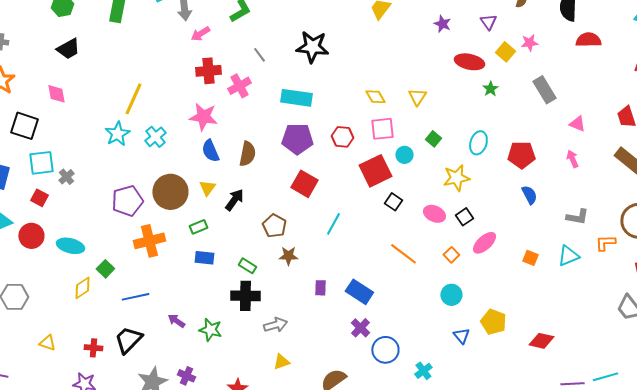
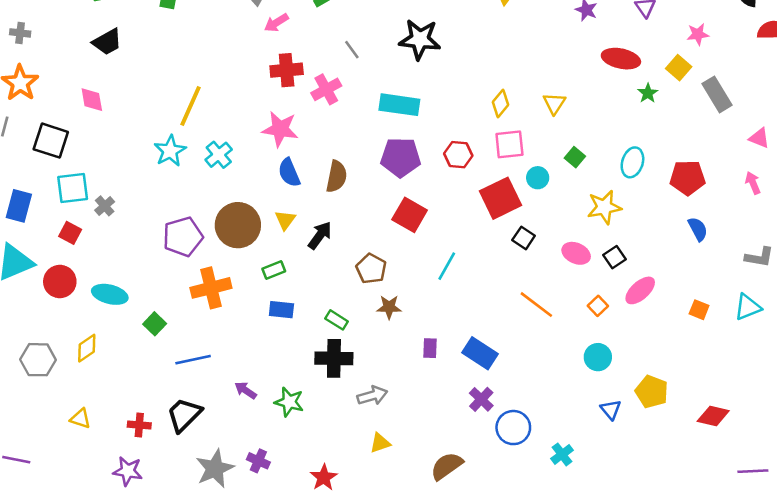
yellow square: (505, 52) -> (679, 68), moved
yellow diamond: (375, 97) -> (501, 103), turned 70
yellow diamond: (82, 288) -> (87, 348), moved

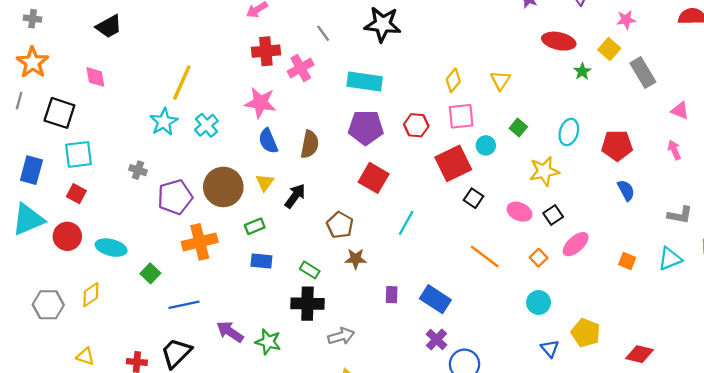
gray cross: (105, 206) -> (138, 170), moved, turned -30
purple arrow: (246, 390) -> (230, 332), size x1.4

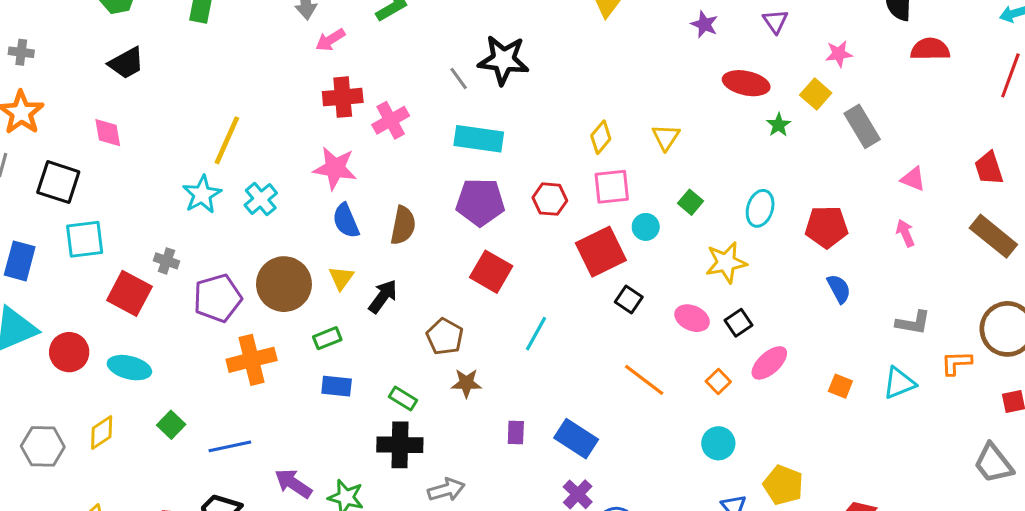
gray line: (323, 33) -> (459, 79), moved
red square: (76, 194) -> (129, 293), moved, size x1.6
green square: (150, 273) -> (171, 425), moved

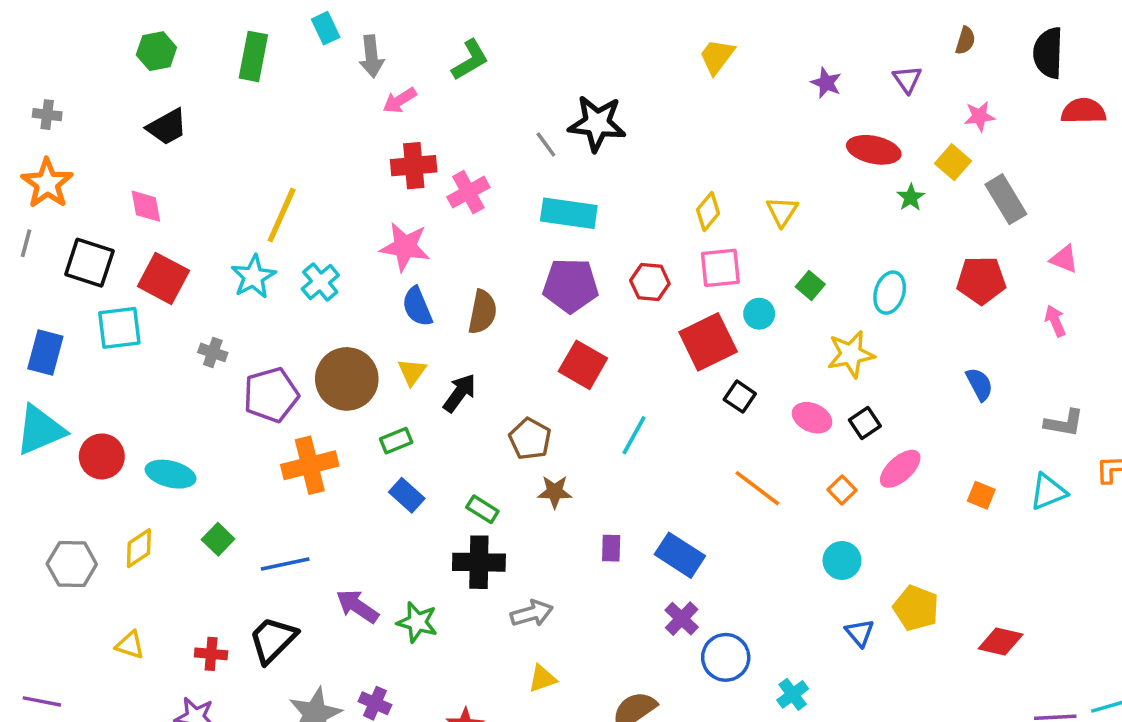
red pentagon: (827, 227) -> (981, 280), moved
red square: (129, 293) -> (163, 278), moved
blue rectangle: (337, 386) -> (407, 495), turned 36

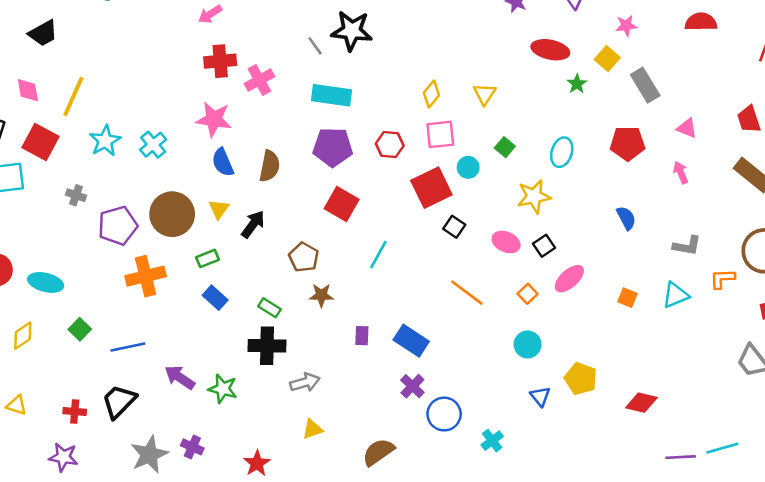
yellow line: (282, 215) -> (73, 97), moved

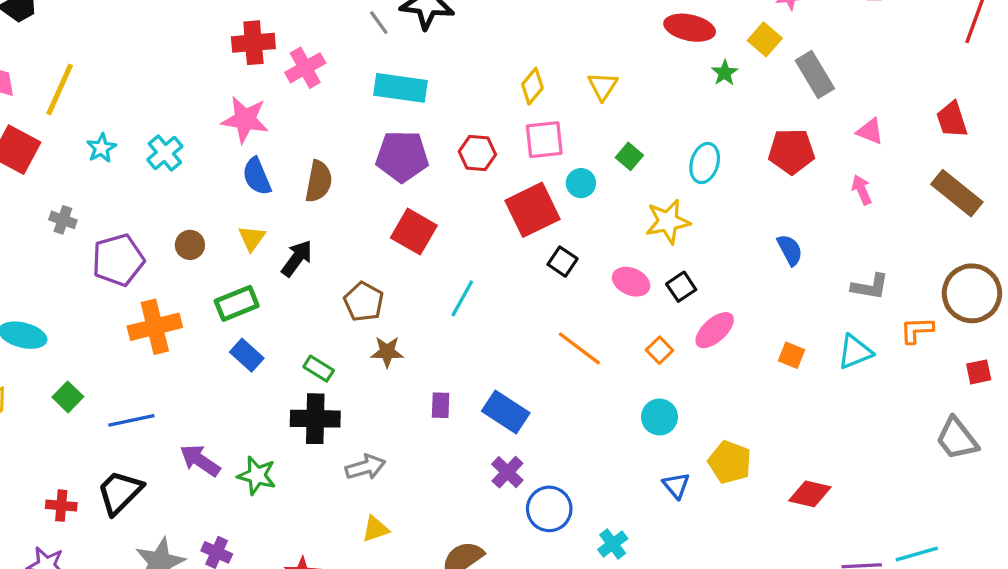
cyan star: (105, 141) -> (101, 148), size x0.7
brown circle: (172, 214) -> (190, 245), size x0.5
green rectangle: (208, 258) -> (237, 303), size x1.4

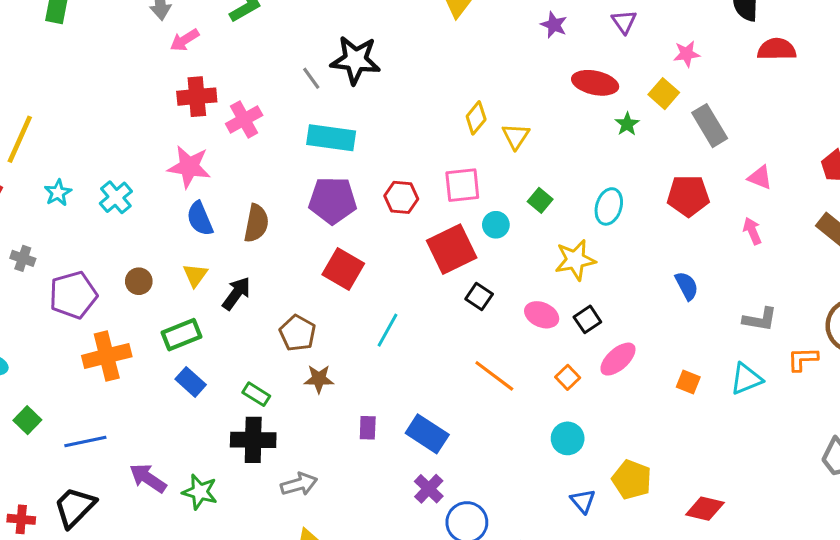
yellow diamond: (532, 86) -> (476, 118), moved

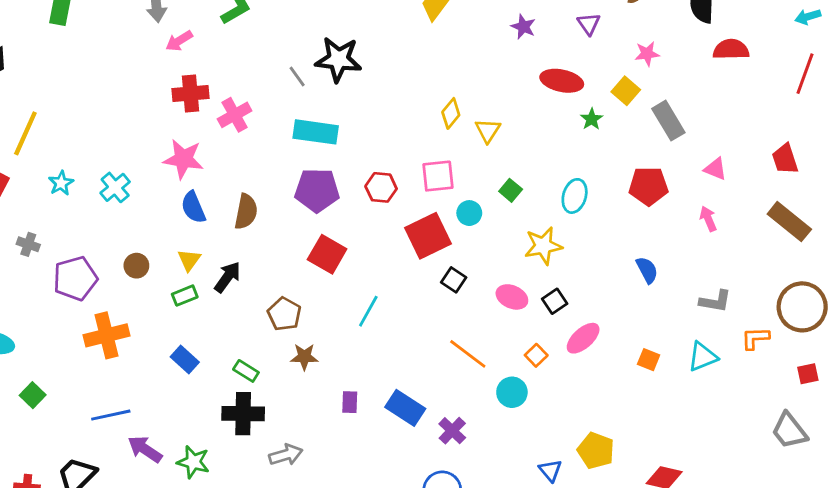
green rectangle: (182, 335) -> (185, 296), moved, size x0.7
cyan circle: (568, 438) -> (512, 392), moved
blue line: (85, 441) -> (111, 415), moved
purple cross: (429, 489) -> (452, 431), moved

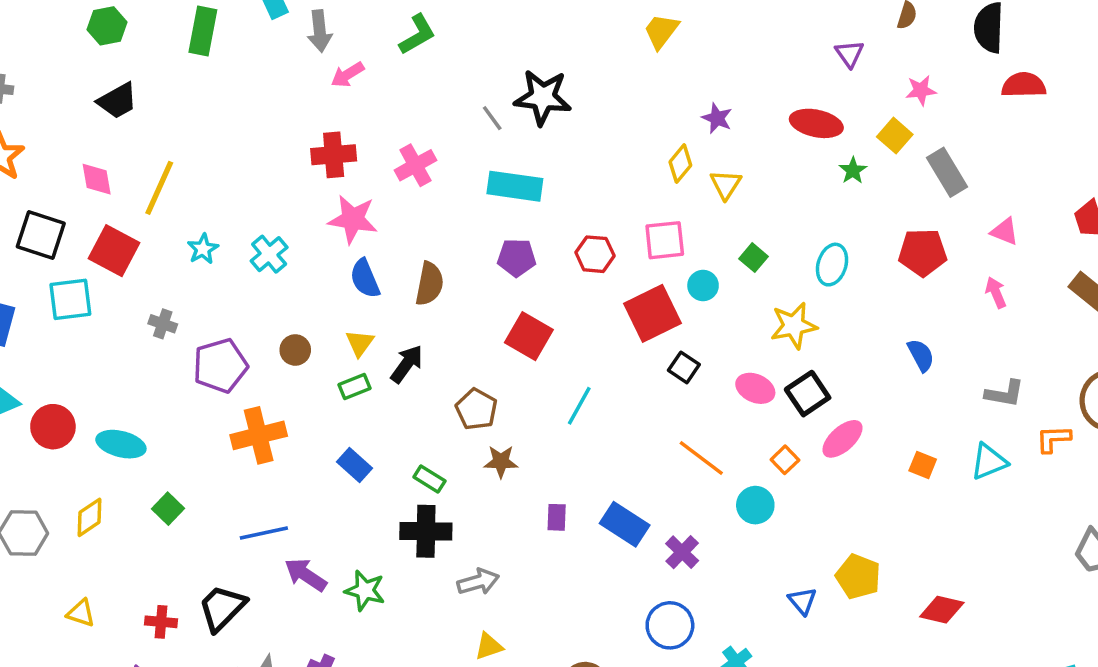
purple star: (523, 27) -> (717, 118), moved
red cross: (190, 94) -> (334, 155), moved
purple pentagon: (317, 190) -> (517, 258), size x0.7
black square: (555, 301) -> (808, 394), size x1.4

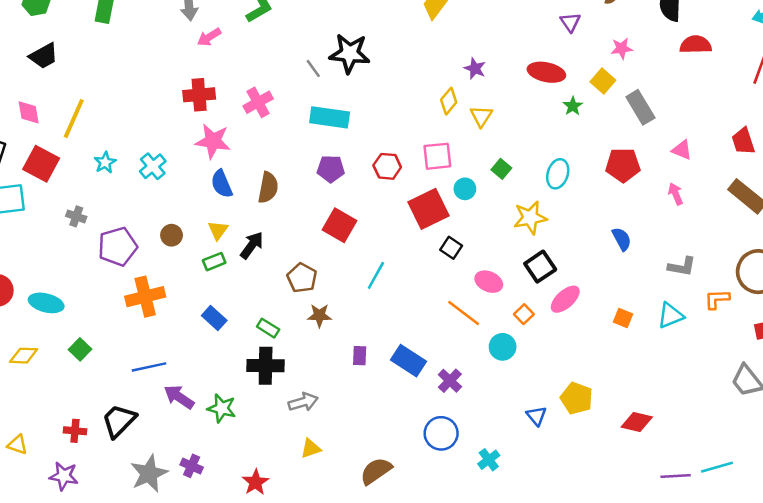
pink ellipse: (755, 388) -> (489, 282), moved
yellow diamond: (90, 517) -> (24, 356), turned 36
yellow triangle: (81, 613) -> (17, 445), moved

